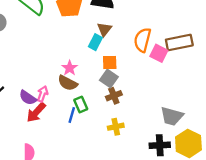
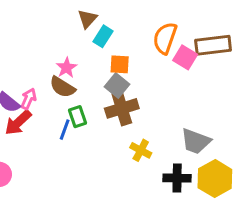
brown triangle: (104, 29) -> (87, 19), moved
brown cross: (114, 96) -> (122, 108), size x1.5
yellow cross: (116, 127) -> (141, 150), moved, turned 35

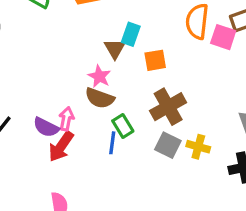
brown triangle: (87, 19) -> (115, 49), moved
gray square: (117, 85) -> (168, 145), moved

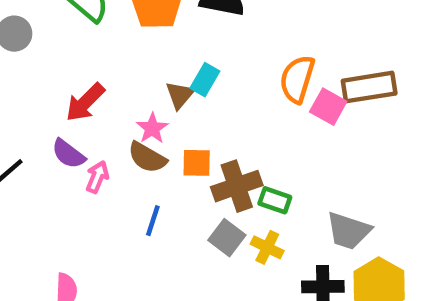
orange square: (155, 60) -> (197, 163), moved
green rectangle: (123, 126) -> (275, 200), moved, turned -50
purple semicircle: (46, 127) -> (68, 154), moved
red arrow: (61, 146) -> (85, 102), moved

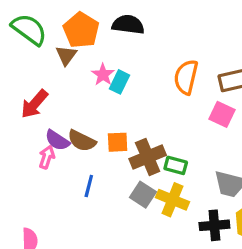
brown triangle: (180, 95) -> (66, 55), moved
pink square: (328, 107) -> (222, 114), moved
pink star: (152, 128) -> (103, 75), moved
purple semicircle: (68, 154) -> (57, 140), moved
yellow cross: (267, 247) -> (172, 200), size x1.4

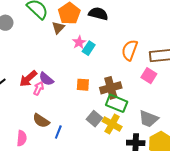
red arrow: (34, 104) -> (28, 79), moved
brown semicircle: (82, 141) -> (41, 121), moved
brown cross: (148, 157) -> (111, 88), moved
green rectangle: (176, 165) -> (117, 103), size x1.5
blue line: (89, 186) -> (58, 132), moved

